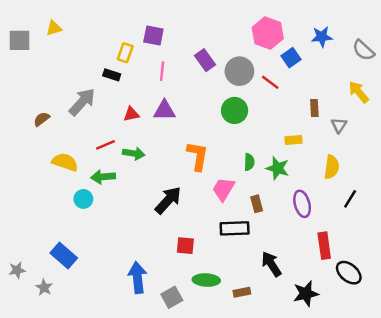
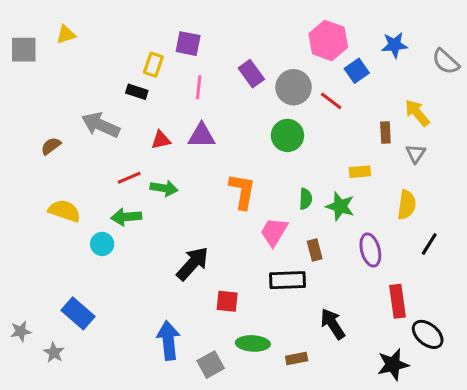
yellow arrow: (359, 92) -> (417, 113), moved
gray arrow: (82, 102) -> (101, 125), turned -108
yellow semicircle: (65, 162) -> (64, 211), moved
black arrow: (168, 200) -> (193, 264), moved
black star: (306, 294) -> (393, 365), moved

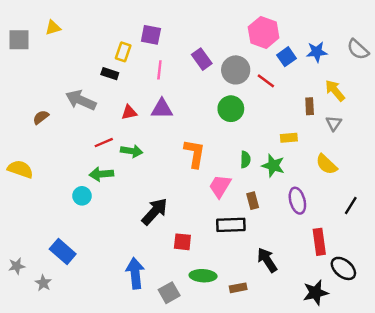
blue star: (394, 45) -> (317, 52), moved
yellow semicircle: (407, 205) -> (326, 164), turned 125
yellow semicircle: (64, 211) -> (20, 169), moved
black line: (429, 244) -> (351, 206), moved

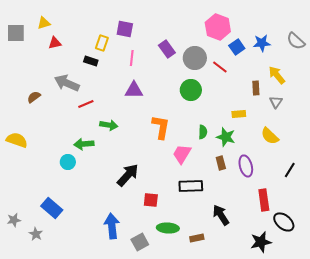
red triangle: (129, 112) -> (55, 43), moved
red line: (104, 143) -> (86, 104), moved
brown rectangle: (253, 201) -> (221, 163), moved

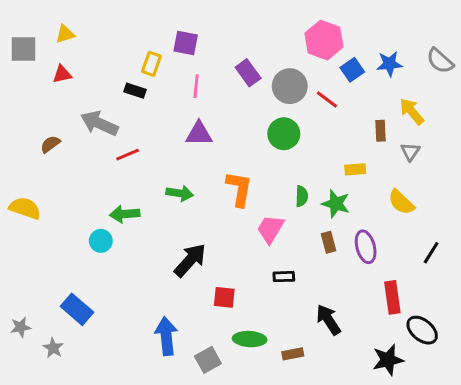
red triangle: (55, 43) -> (62, 74), moved
green arrow: (109, 125) -> (180, 193), moved
black rectangle: (191, 186) -> (284, 277), size x0.6

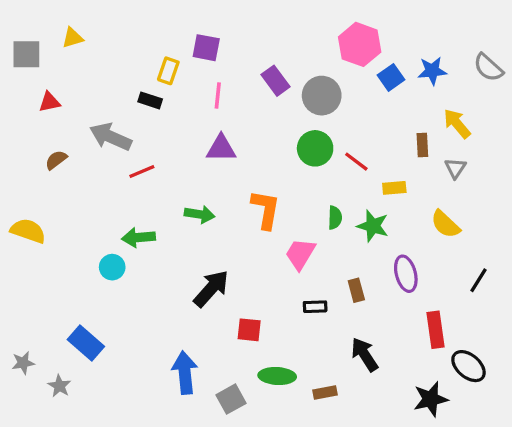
red triangle: (62, 74) -> (49, 102), moved
red line: (327, 100) -> (356, 162), moved
brown rectangle: (328, 242) -> (356, 290), moved

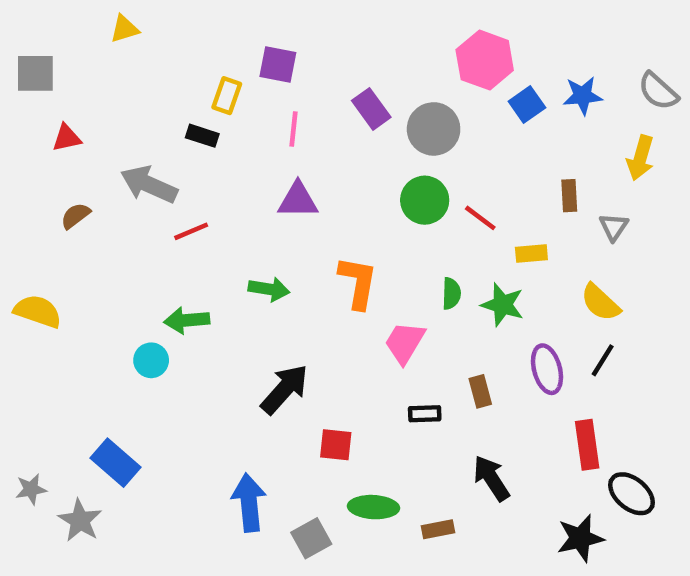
yellow triangle: (73, 38) -> (124, 29), moved
yellow arrow: (457, 124) -> (640, 158), moved, turned -124
black line: (478, 280) -> (603, 360), moved
gray star: (59, 386) -> (80, 520), size x1.4

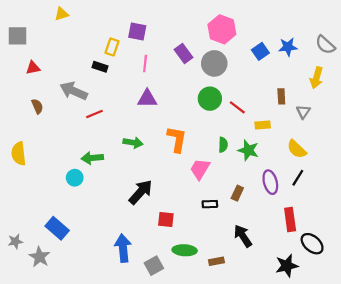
pink hexagon: (485, 60) -> (222, 29), moved
brown semicircle: (75, 216) -> (37, 106), turned 104
yellow semicircle: (38, 311) -> (19, 154), turned -115
brown rectangle: (480, 391) -> (237, 193), turned 40

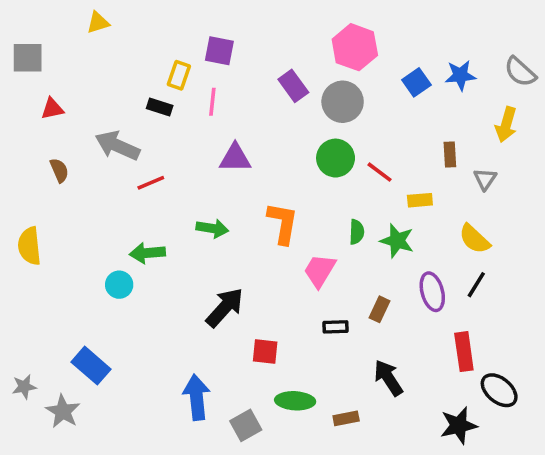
pink line: (145, 63) -> (212, 102), moved

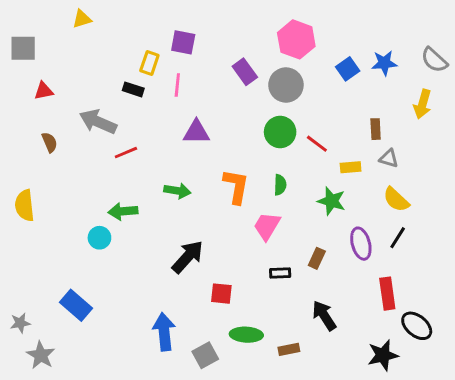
gray triangle: (485, 179) -> (389, 158), moved, turned -48
green semicircle: (357, 232) -> (280, 185), moved
gray star: (63, 411) -> (41, 355), moved

